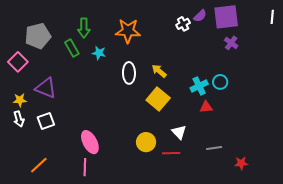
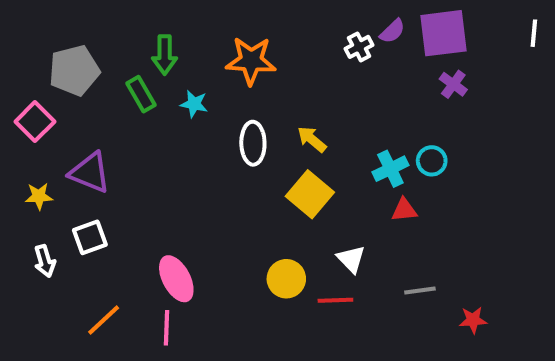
white arrow: (19, 119) -> (45, 261), moved
orange line: (39, 165) -> (104, 320), moved

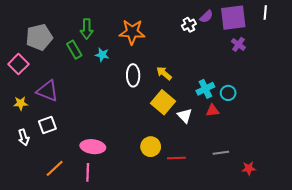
white line: (534, 33) -> (265, 12), moved
cyan circle: (432, 161) -> (228, 93), moved
white triangle: (351, 259) -> (185, 116), moved
pink ellipse: (176, 279) -> (93, 147), turned -55

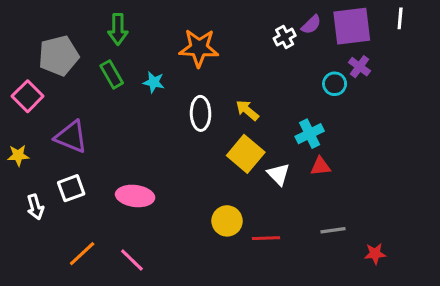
green arrow: (87, 29) -> (118, 29), moved
cyan circle: (228, 93) -> (335, 84), moved
yellow star: (21, 103) -> (18, 155), moved
pink ellipse: (93, 147) -> (135, 196), moved
pink line: (88, 172) -> (132, 260), turned -48

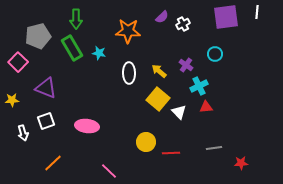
purple semicircle: (311, 25) -> (162, 17), moved
purple cross: (359, 67) -> (186, 65), moved
green rectangle: (112, 74) -> (72, 48), size x1.4
pink line: (132, 260) -> (109, 171), moved

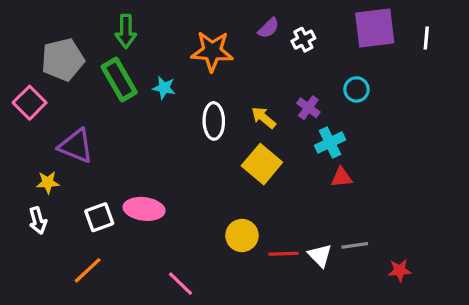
white line: (257, 12) -> (426, 38), moved
yellow star: (12, 100) -> (48, 182), moved
white triangle: (179, 112) -> (320, 255), moved
white square: (46, 121) -> (99, 217), moved

